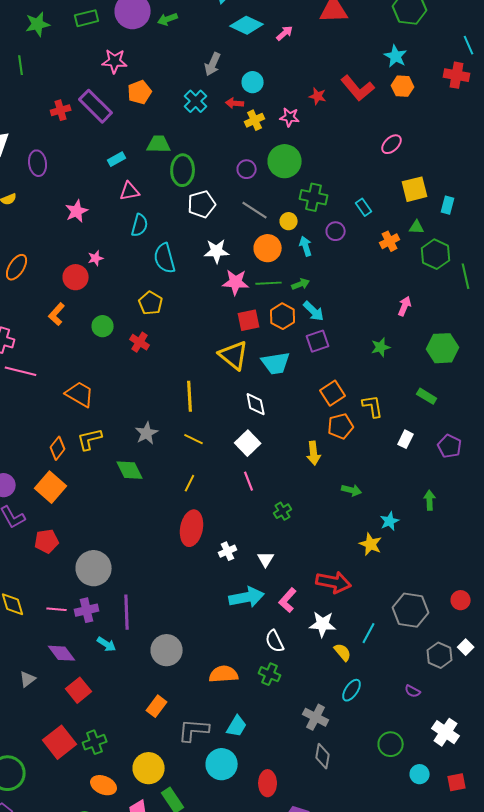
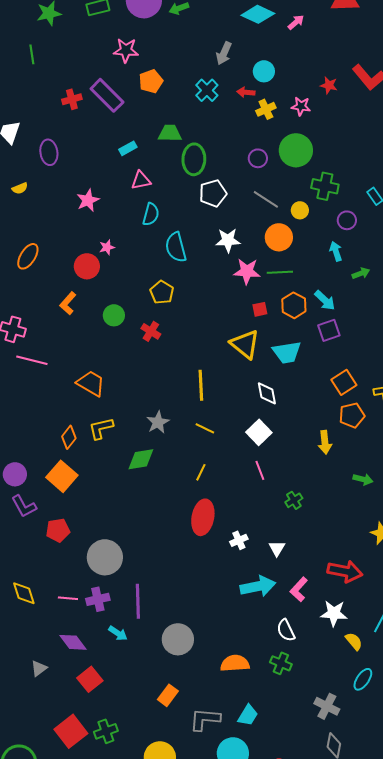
cyan arrow: (306, 246) -> (336, 251), moved
green arrow: (301, 284) -> (361, 273), moved
red square: (249, 320) -> (260, 309), size x0.7
green diamond: (130, 470) -> (141, 459), turned -72

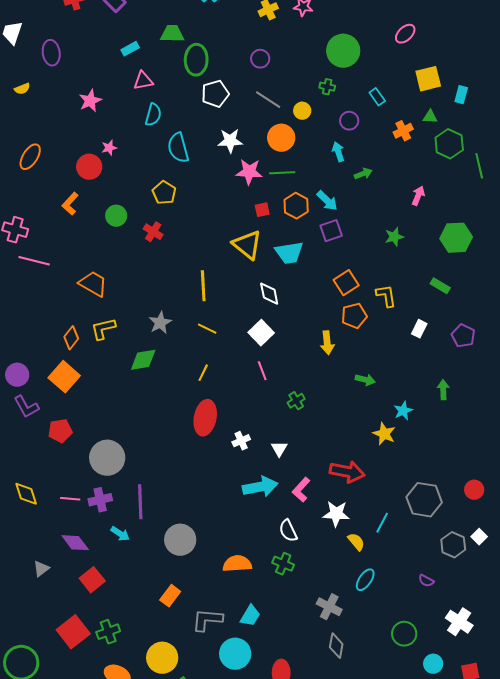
green circle: (296, 150) -> (343, 51), moved
green cross: (325, 186) -> (327, 87), size x0.6

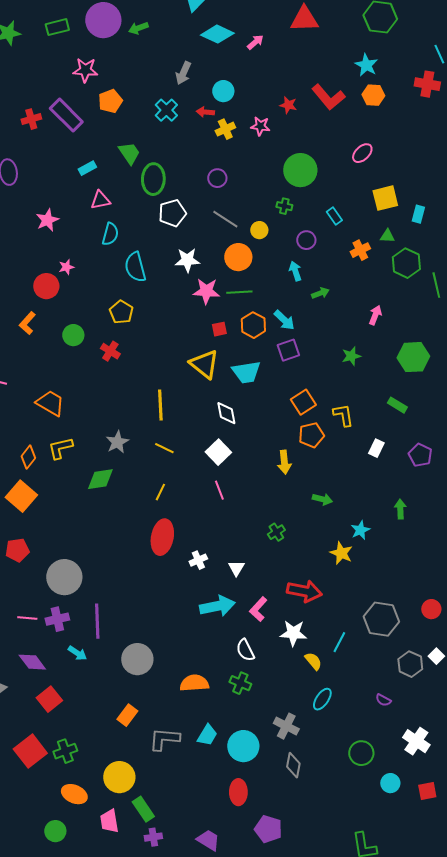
green trapezoid: (172, 34) -> (129, 153), turned 55
green cross: (296, 401) -> (276, 532), moved
cyan circle: (235, 654) -> (243, 746), moved

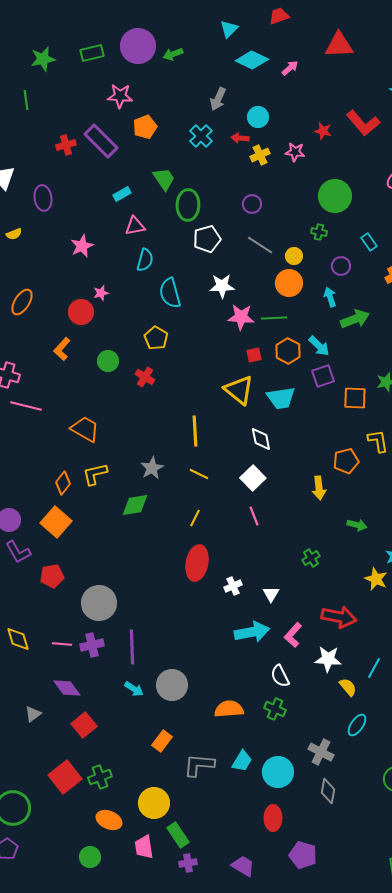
orange circle: (238, 257) -> (289, 283), moved
green arrow: (320, 293) -> (355, 319), size x1.6
orange square: (303, 402) -> (355, 398), moved, turned 35
cyan arrow: (77, 653) -> (134, 689), moved

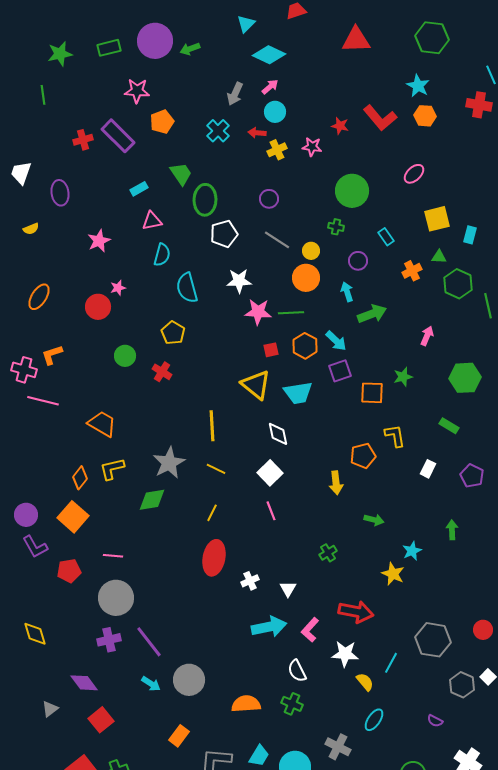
pink arrow: (290, 68) -> (270, 87), moved
orange L-shape: (62, 349) -> (52, 355), moved, turned 30
gray star: (152, 468) -> (169, 463), size x1.4
pink line: (62, 644) -> (113, 556), moved
purple line: (132, 647) -> (149, 642), turned -36

